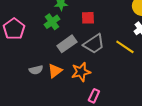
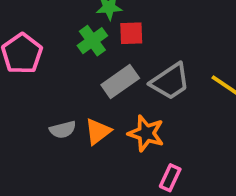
red square: (88, 18) -> (131, 33), moved
orange star: (81, 72) -> (146, 133), turned 30

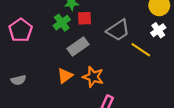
gray trapezoid: (170, 81) -> (118, 30), moved
gray semicircle: (63, 130) -> (18, 80), moved

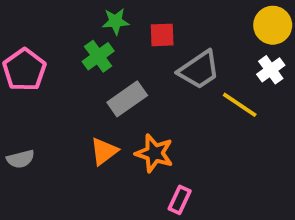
red square: (85, 18) -> (162, 35), moved

